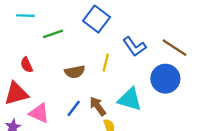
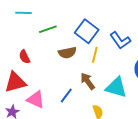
blue square: (97, 19) -> (87, 31), moved
brown semicircle: (75, 72) -> (67, 53), moved
brown arrow: (98, 106) -> (88, 81), moved

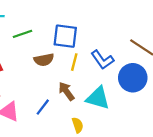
blue square: (87, 31) -> (65, 36), turned -30
blue L-shape: (120, 40) -> (102, 60), moved

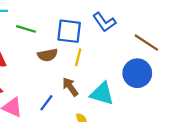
green line: (22, 34) -> (26, 29), turned 36
blue L-shape: (102, 60) -> (104, 22), moved

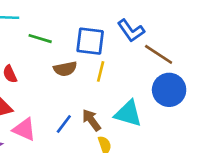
brown line: (146, 43) -> (159, 54), moved
brown arrow: (70, 87) -> (91, 120), moved

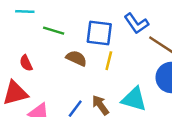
brown semicircle: (65, 69) -> (76, 58), turned -144

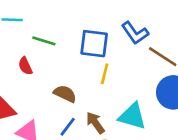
brown semicircle: (76, 58) -> (65, 94), moved
red semicircle: (26, 63) -> (25, 66), moved

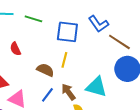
green line: (44, 41) -> (33, 19), moved
yellow line: (105, 74) -> (64, 60), moved

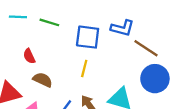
blue L-shape: (98, 24) -> (122, 28), turned -40
brown semicircle: (45, 70) -> (43, 80), moved

